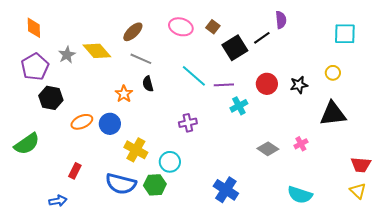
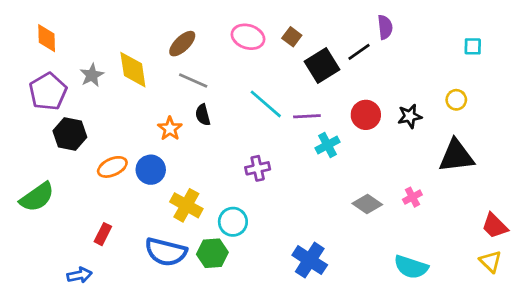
cyan square: (345, 34) -> (473, 46), size x0.6
yellow diamond: (97, 51) -> (133, 70), turned 32
red trapezoid: (361, 165) -> (495, 226), turned 40

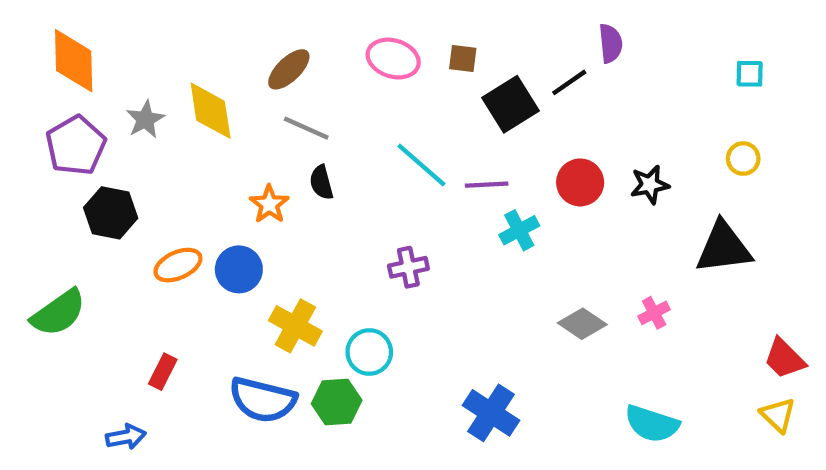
brown square: (292, 37) -> (463, 59), turned -30
orange diamond: (47, 38) -> (74, 61), size x1.4
yellow circle: (456, 100) -> (743, 159), moved

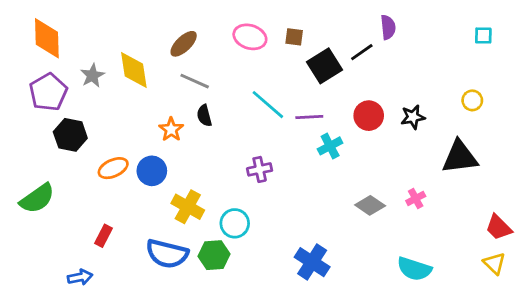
cyan square: (750, 74) -> (483, 35), moved

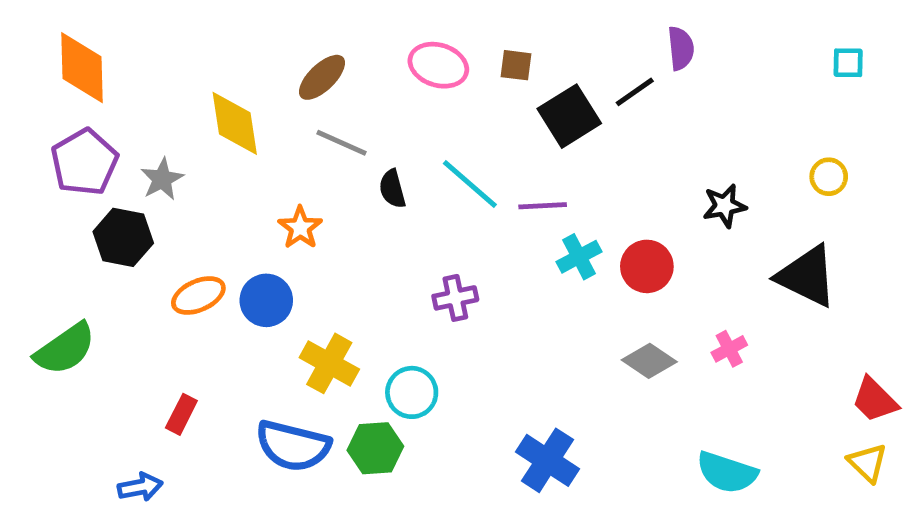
gray star: (92, 76) -> (162, 179), moved
black semicircle: (204, 116) -> (392, 189), moved
red circle: (369, 116) -> (647, 266), moved
black triangle: (460, 157) -> (807, 276), turned 33

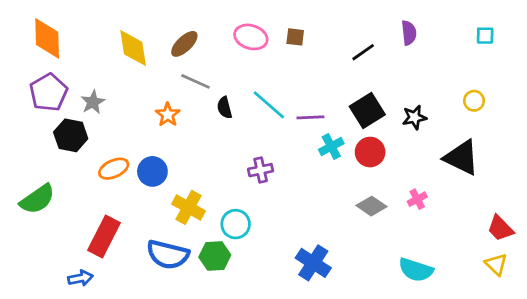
purple semicircle: (681, 48) -> (409, 33), moved
black square: (569, 116) -> (367, 110), moved
yellow diamond: (235, 123) -> (133, 48), moved
orange star: (300, 228) -> (168, 115), moved
red rectangle: (181, 414) -> (104, 237), size x1.8

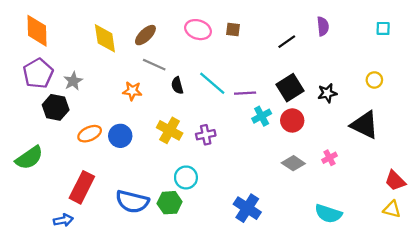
orange star: (168, 115) -> (132, 91), turned -30
yellow cross: (188, 207) -> (170, 130), moved
yellow triangle: (496, 264) -> (392, 209), turned -30

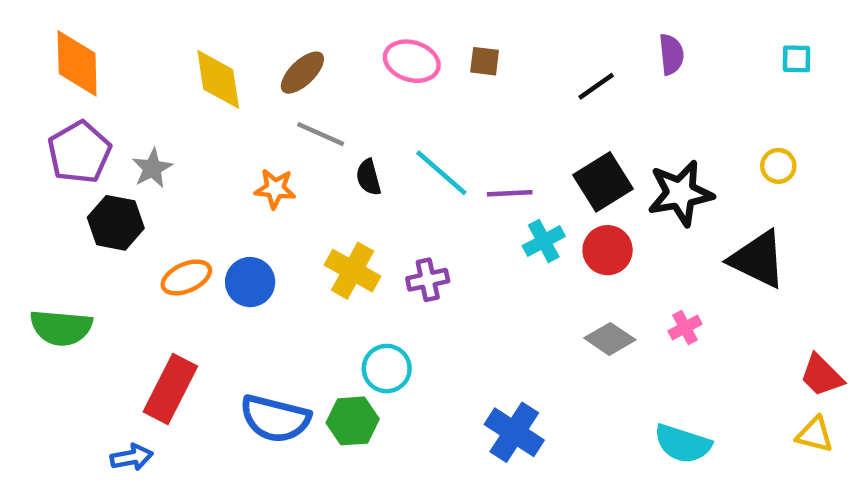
black star: (327, 93) -> (680, 193), size x1.6
green semicircle: (29, 158) -> (61, 328), turned 40

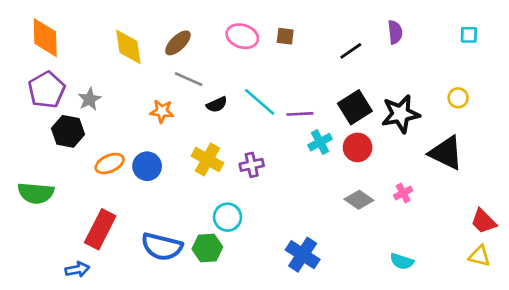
black semicircle: (368, 177) -> (217, 105), turned -100
cyan semicircle: (683, 444) -> (402, 261), size x0.7

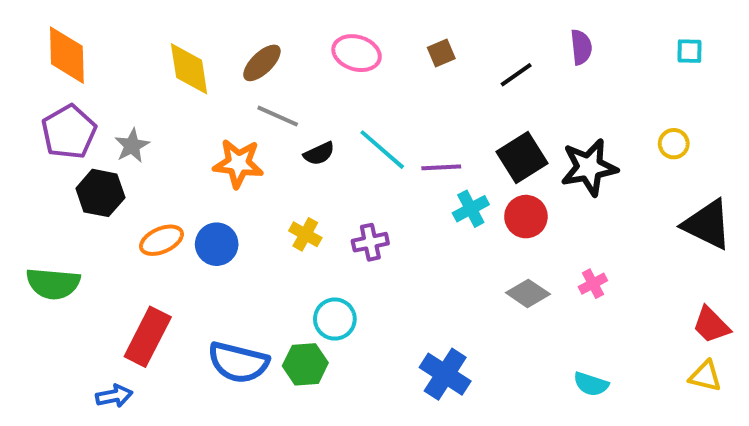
brown square: (285, 36) -> (441, 53), moved, turned -30
orange star: (162, 111) -> (238, 163), size x1.4
black triangle: (446, 153) -> (707, 224), moved
yellow cross: (207, 160) -> (305, 234), size x0.7

